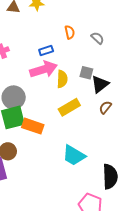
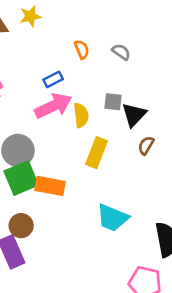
yellow rectangle: (69, 107) -> (96, 153), turned -30

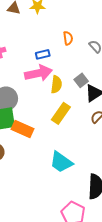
gray square: (113, 102) -> (81, 80), turned 32

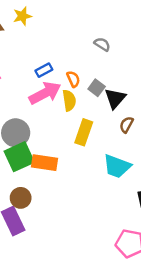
orange semicircle: (68, 38) -> (73, 79), moved
cyan trapezoid: (61, 162) -> (117, 166), moved

